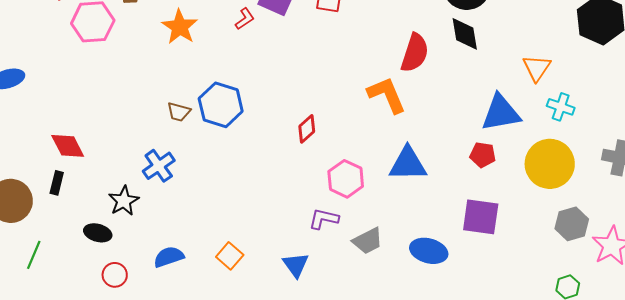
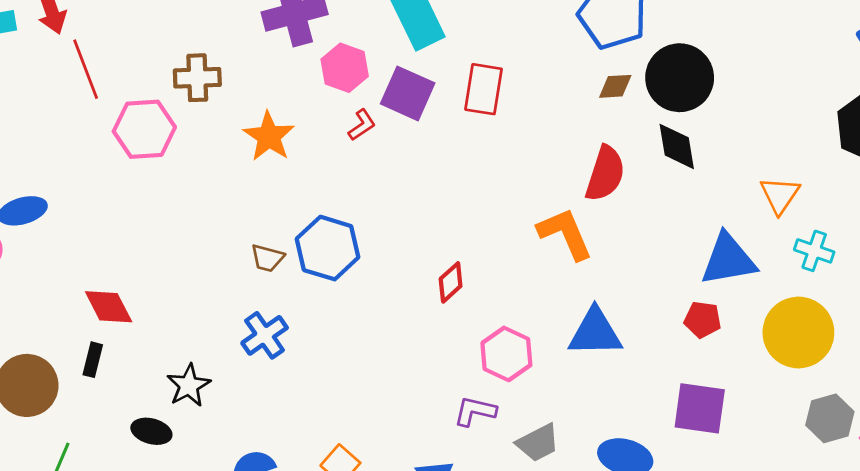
blue cross: (159, 166) -> (265, 335), moved

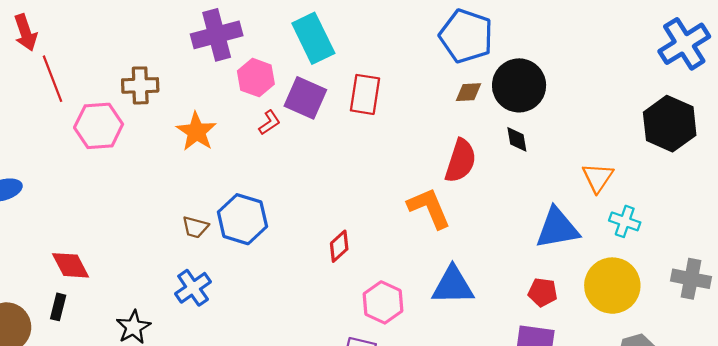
black diamond: (677, 146) -> (517, 139), size x0.7
red pentagon: (703, 320) -> (543, 292), moved

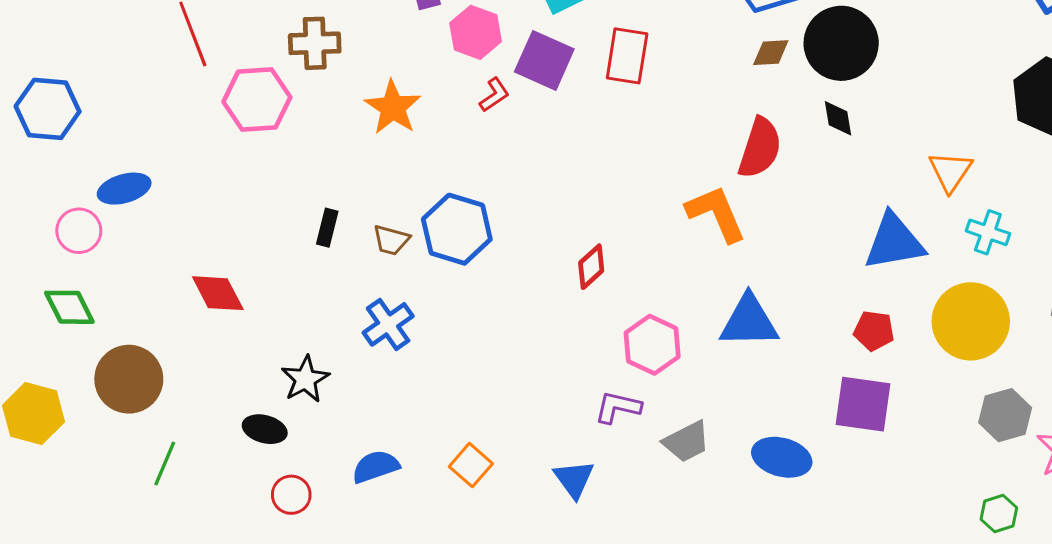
black rectangle: (58, 307) -> (327, 228), moved

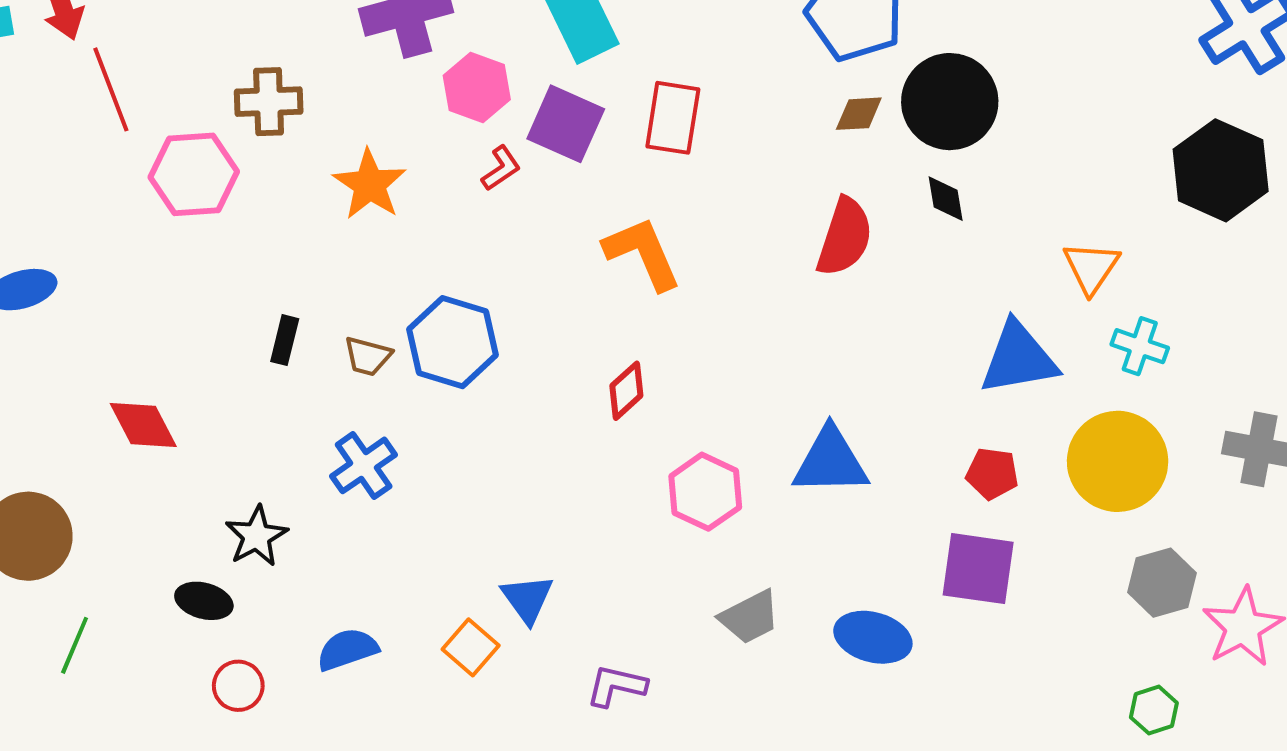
orange L-shape: (716, 214) -> (643, 253), moved
purple L-shape: (618, 407) -> (616, 686), moved
blue triangle: (574, 479) -> (527, 599), moved

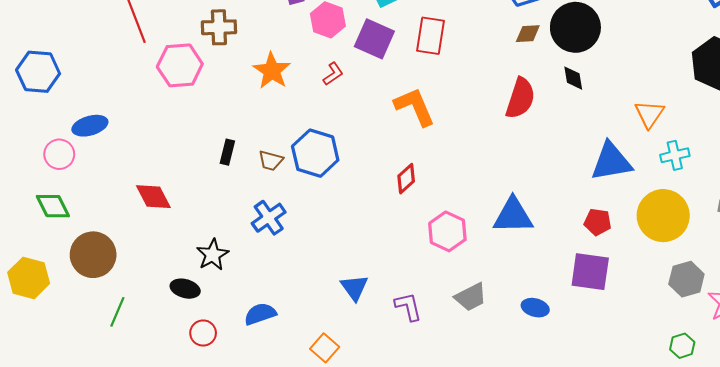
red L-shape: (501, 168) -> (333, 74), moved
cyan cross: (1140, 346) -> (675, 155), turned -32
blue ellipse: (873, 637) -> (535, 308), size x0.7
orange square: (471, 647) -> (325, 348), moved
purple L-shape: (616, 686) -> (408, 307), moved, turned 64

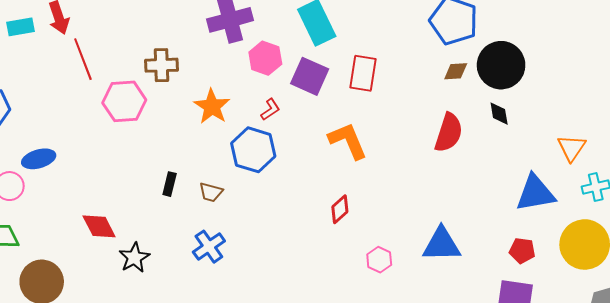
blue hexagon: (315, 153) -> (253, 150), moved
pink hexagon: (447, 231) -> (379, 260), size x0.7
black star: (213, 255) -> (134, 258), moved

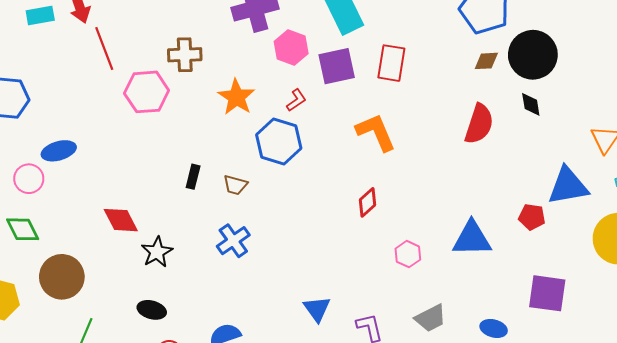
purple square: (310, 76) -> (337, 66), turned -36
red pentagon: (522, 251) -> (532, 217), moved

